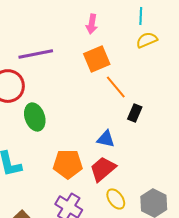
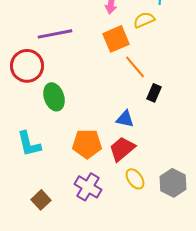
yellow semicircle: (147, 40) -> (144, 20), moved

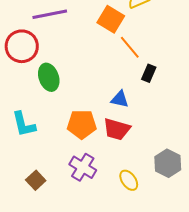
orange square: (116, 39) -> (111, 19), turned -36
red trapezoid: (122, 149) -> (117, 129), turned -124
yellow ellipse: (135, 179) -> (129, 180), moved

